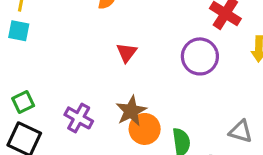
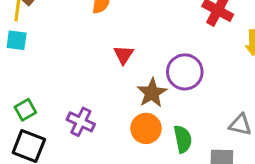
purple circle: (200, 56) -> (185, 72), moved
brown star: (131, 111) -> (152, 93), moved

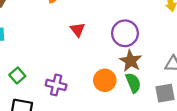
brown star: (152, 93) -> (131, 61), moved
green square: (25, 110) -> (17, 75), moved

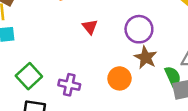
green square: (17, 75) -> (29, 76), size x1.5
green semicircle: (133, 83) -> (173, 77), moved

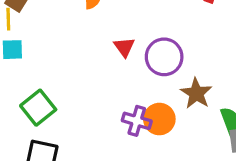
purple circle: (139, 29) -> (164, 57), moved
purple cross: (69, 85) -> (137, 121), moved

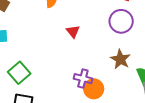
purple circle: (164, 57) -> (121, 21), moved
orange circle: (159, 119) -> (94, 89), moved

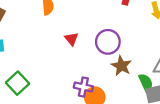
purple circle: (121, 21) -> (108, 42), moved

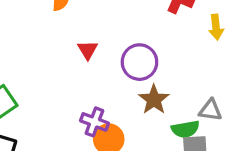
green semicircle: (146, 83) -> (185, 129), turned 96

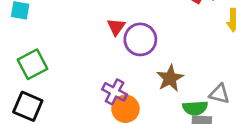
purple circle: (139, 62) -> (140, 39), moved

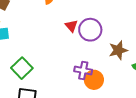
brown star: (170, 78) -> (118, 50), turned 30

